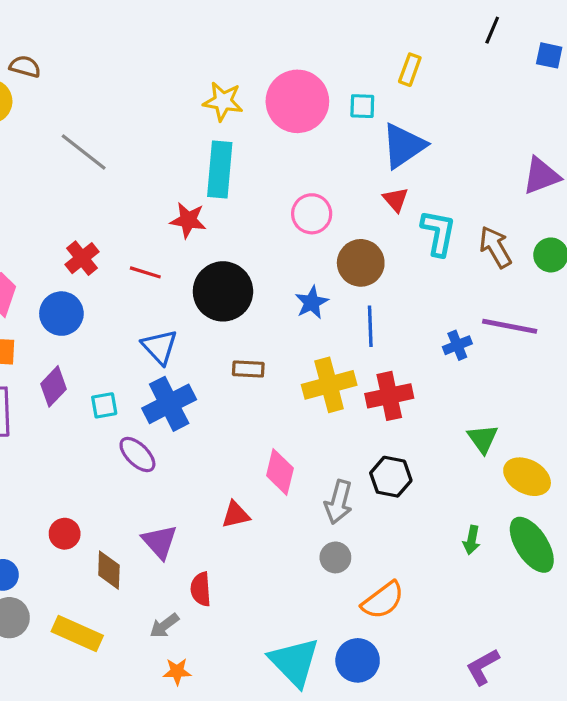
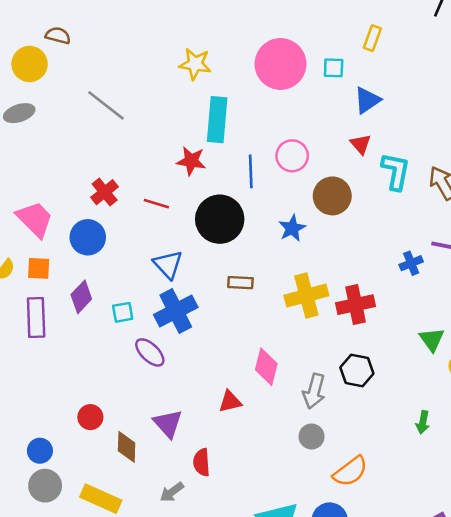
yellow star: (223, 101) -> (195, 64), moved
blue triangle: (403, 146) -> (367, 100), size x0.7
blue line: (370, 326) -> (251, 171), moved

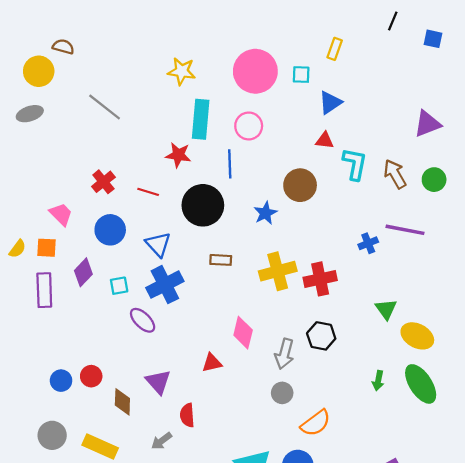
red triangle: (361, 144) -> (325, 140), turned -42
pink circle: (292, 156) -> (249, 126), moved
pink trapezoid: (35, 219) -> (61, 214), moved, size x0.7
blue circle: (88, 237) -> (110, 230), moved
blue circle: (40, 451) -> (61, 381), moved

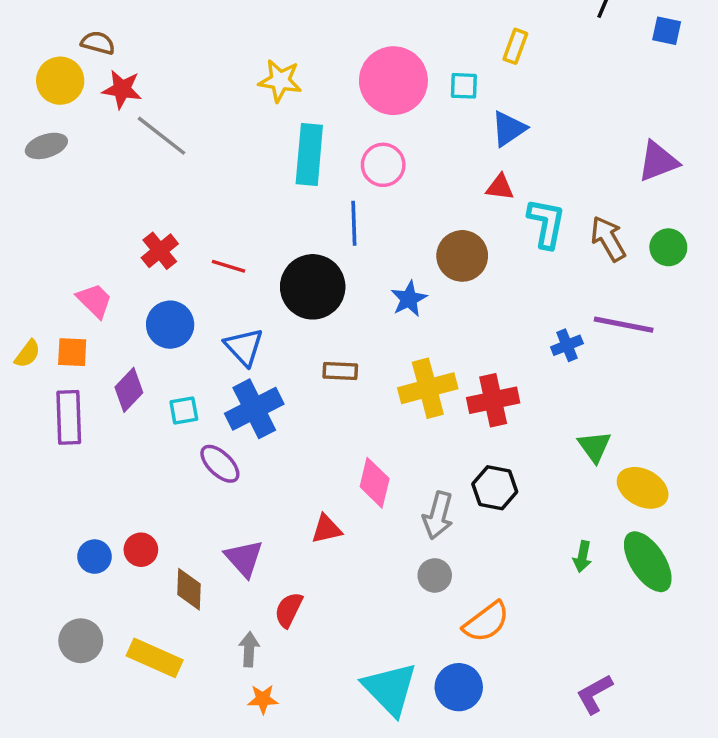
red star: (178, 155) -> (122, 89), moved
red semicircle: (187, 415) -> (289, 610), turned 30
gray arrow: (162, 441) -> (249, 649), turned 130

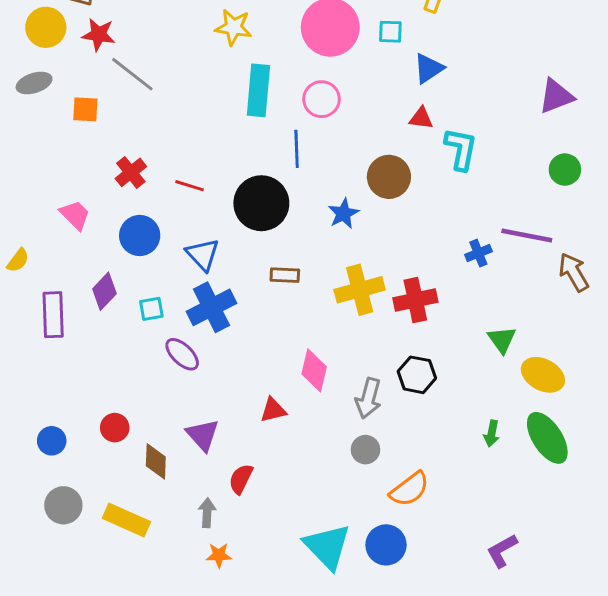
brown arrow: (608, 239) -> (574, 272), moved
orange square: (72, 352) -> (85, 109), moved
blue circle: (94, 557) -> (52, 441), moved

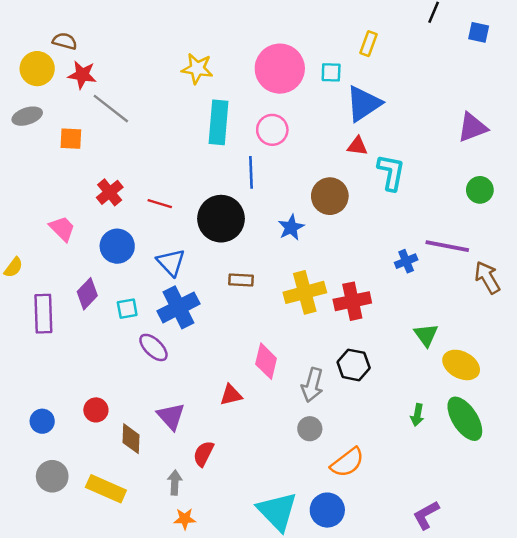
blue triangle: (429, 68) -> (364, 104), size x1.4

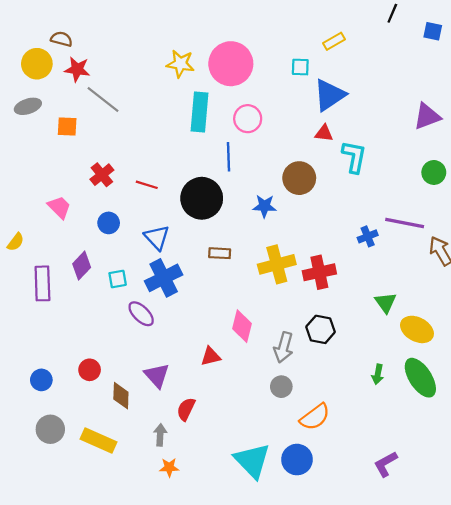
yellow rectangle: (369, 44) -> (334, 41), turned 40
pink circle: (280, 69) -> (231, 64), moved
blue star: (291, 227) -> (264, 206), turned 30
blue circle: (117, 246) -> (109, 223), size x0.7

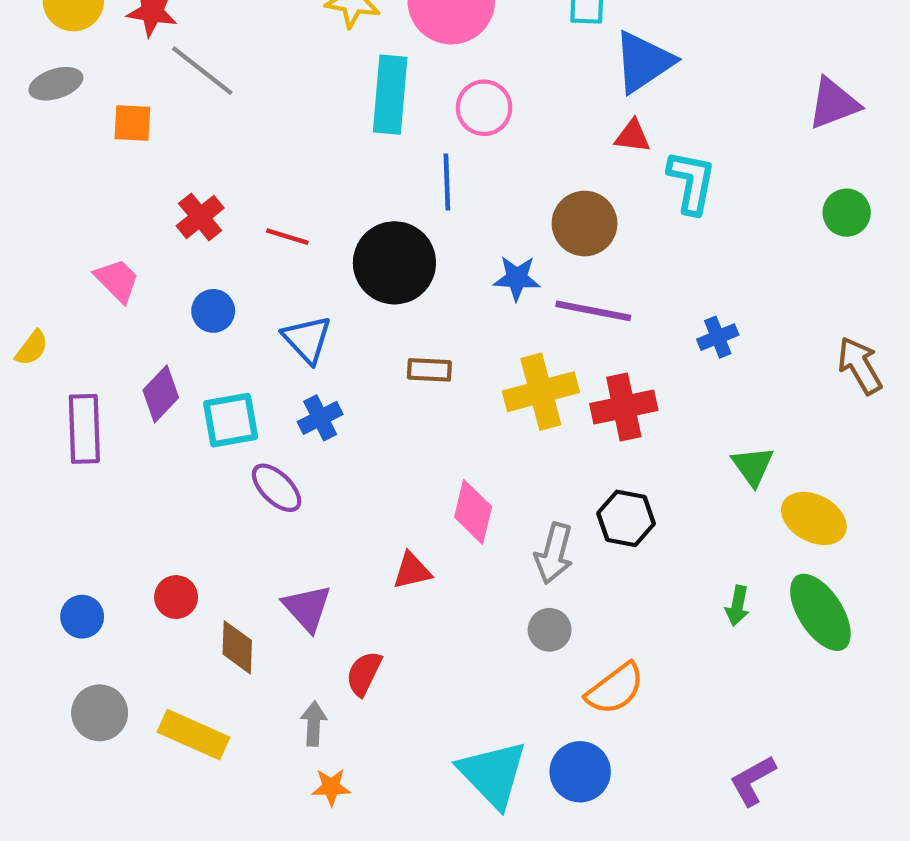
purple line: (405, 223) -> (593, 311), moved
blue cross: (164, 278) -> (320, 418), size x0.6
cyan square: (118, 279) -> (231, 420), size x1.5

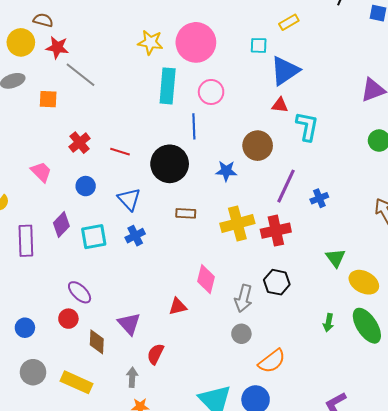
purple line: (593, 311) -> (286, 186), moved, turned -76
purple ellipse: (277, 488) -> (80, 292), moved

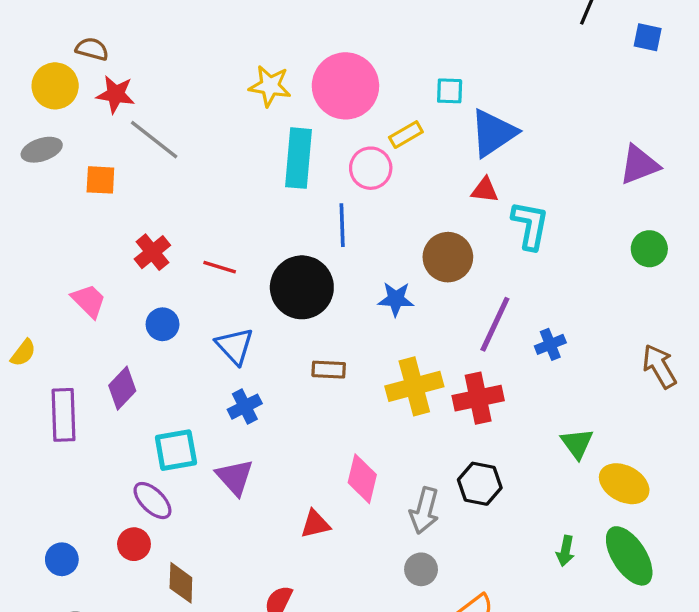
yellow rectangle: (289, 22) -> (406, 135), moved
cyan square: (94, 237) -> (176, 450), moved
purple triangle: (129, 324) -> (235, 477), moved

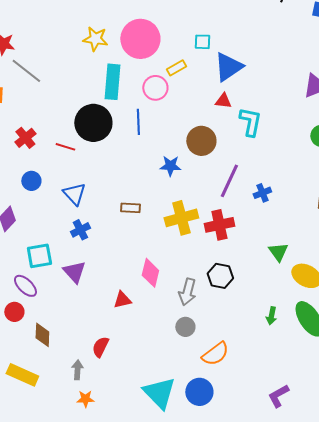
black circle: (302, 287) -> (93, 123), moved

